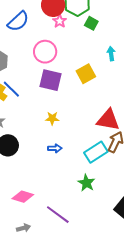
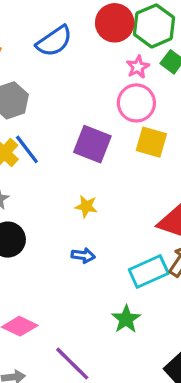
pink star: (60, 21) -> (138, 67), moved
pink circle: (45, 52) -> (136, 103), moved
yellow square: (86, 74) -> (151, 142), turned 36

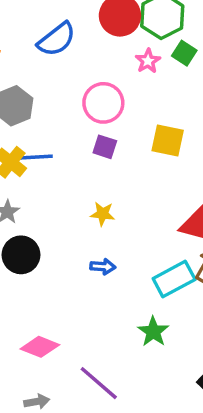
pink circle: (136, 103) -> (103, 103), moved
purple square: (92, 144) -> (105, 147), size x0.6
blue line: (27, 149) -> (35, 157), turned -52

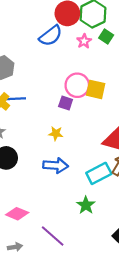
blue semicircle: (57, 39) -> (51, 36), moved
pink circle: (103, 103) -> (77, 85), moved
purple square: (105, 147) -> (66, 103), moved
blue arrow: (103, 267) -> (56, 165), size x1.6

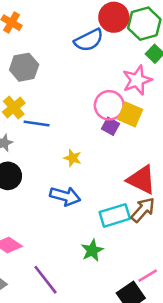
pink star: (84, 41) -> (137, 80), moved, size x1.6
blue line: (15, 99) -> (37, 123), moved
purple square: (66, 103) -> (110, 126), moved

